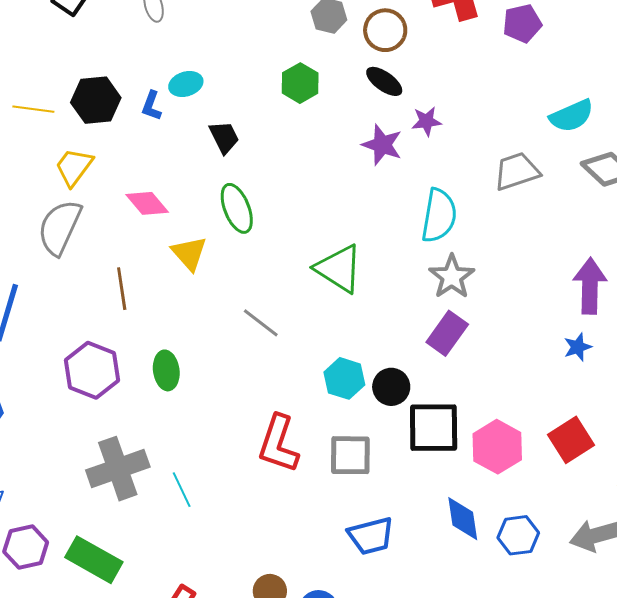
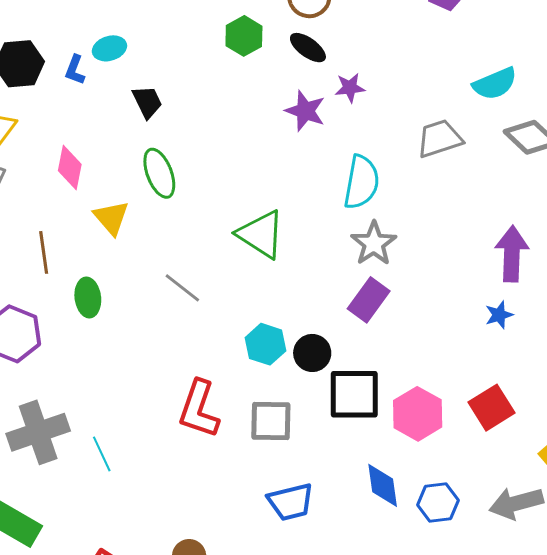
green hexagon: (300, 83) -> (244, 36), moved
pink diamond: (147, 203) -> (70, 167), turned 51
green ellipse: (166, 370) -> (88, 298), moved

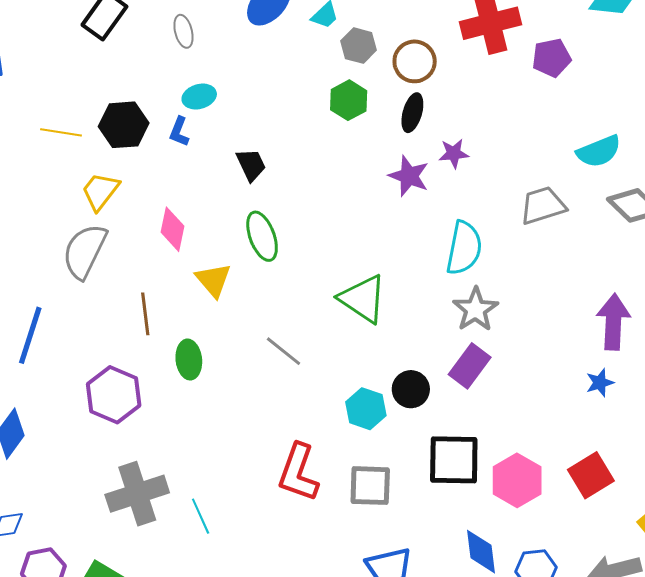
cyan ellipse: (109, 48) -> (199, 97), moved
black ellipse: (308, 48) -> (412, 113), turned 69
black circle: (312, 353) -> (411, 389), moved

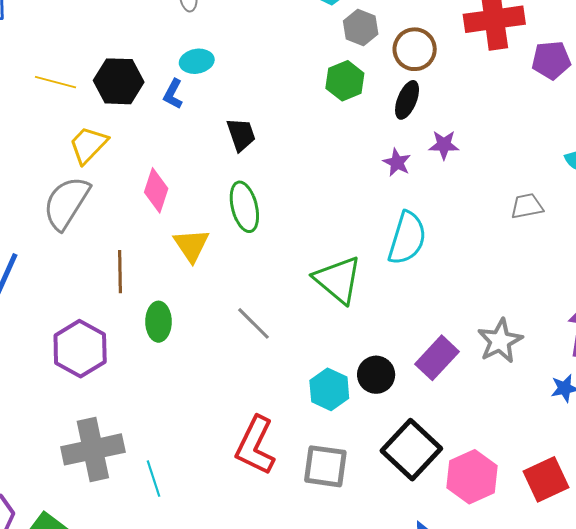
purple star: (409, 176) -> (397, 162), size x0.7
gray trapezoid: (543, 206) -> (527, 206), size x0.7
cyan semicircle: (464, 248) -> (407, 238), moved
gray star: (475, 309) -> (500, 341), moved
black square: (454, 460) -> (411, 450), turned 36

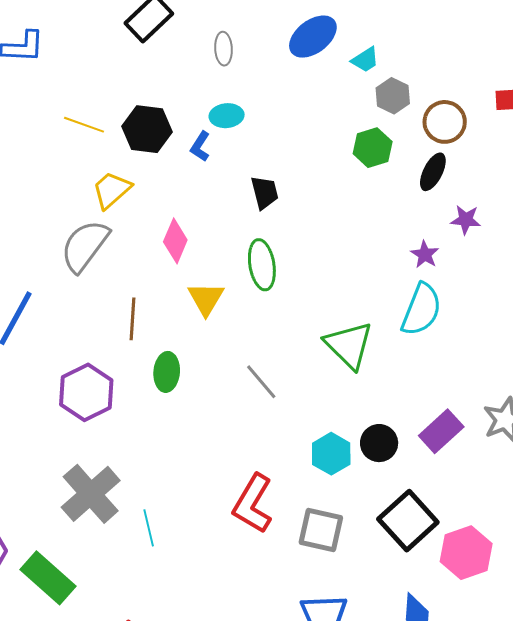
purple star: (397, 162) -> (425, 254), moved
gray cross: (93, 449) -> (91, 494), turned -34

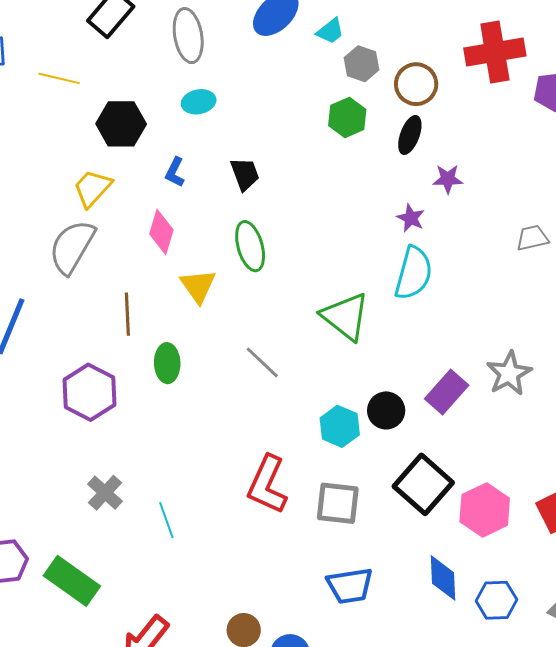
gray ellipse: (223, 49) -> (188, 36), size x1.6
yellow line: (84, 125) -> (59, 78), moved
blue L-shape: (200, 146) -> (175, 172), moved
gray cross: (91, 494) -> (105, 493), size x0.6

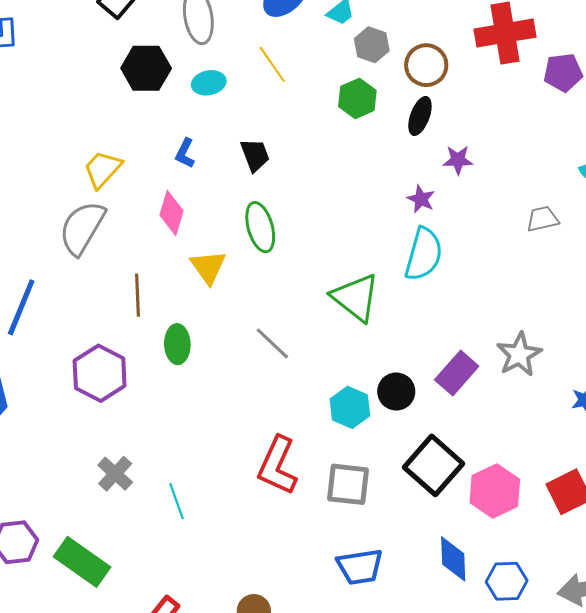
yellow line: (59, 78) -> (272, 64), moved, turned 42
black hexagon: (121, 124) -> (146, 68), moved

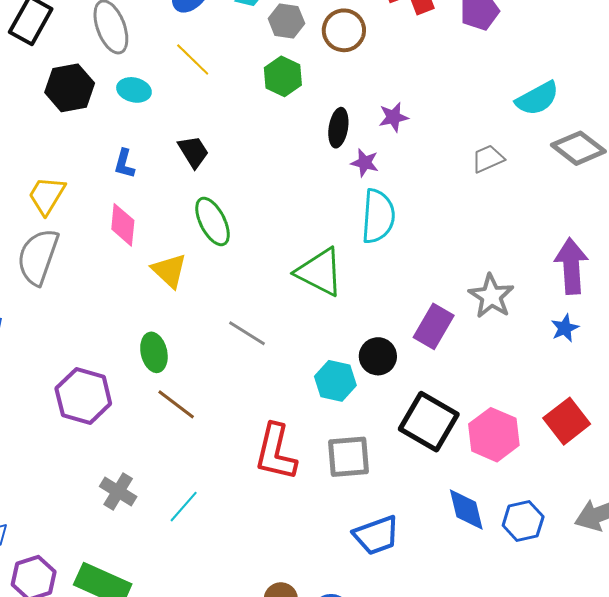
cyan ellipse: (209, 83) -> (134, 90), turned 36
black ellipse: (420, 116) -> (338, 128), moved
brown line: (138, 295) -> (176, 404), moved, turned -39
cyan line: (176, 501) -> (184, 507), turned 72

